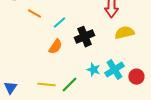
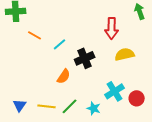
orange semicircle: (55, 47) -> (64, 76), moved
cyan star: (93, 70) -> (94, 108), moved
blue triangle: (10, 88) -> (20, 105), moved

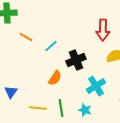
cyan cross: (115, 91) -> (96, 86), moved
blue triangle: (20, 105) -> (11, 92), moved
green line: (70, 106) -> (61, 108), turned -54

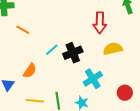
cyan line: (51, 46) -> (52, 50), moved
orange semicircle: (55, 78) -> (30, 71), moved

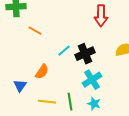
red arrow: (100, 23) -> (101, 16), moved
cyan cross: (93, 79) -> (92, 80), moved

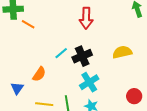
red arrow: (101, 16) -> (86, 18), moved
orange line: (35, 31) -> (28, 24), moved

